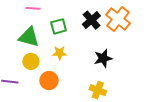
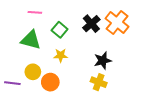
green square: (59, 26) -> (60, 30), turned -35
yellow circle: (31, 61) -> (33, 72), moved
yellow cross: (98, 90) -> (99, 82), moved

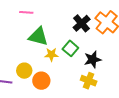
green square: (60, 30) -> (70, 48), moved
green triangle: (31, 40) -> (38, 36), moved

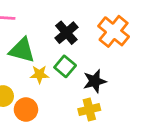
black cross: (82, 23) -> (66, 33), moved
yellow cross: (89, 81) -> (89, 110), turned -35

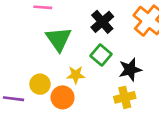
green triangle: (22, 50) -> (59, 39), turned 40
yellow star: (39, 74) -> (76, 75), moved

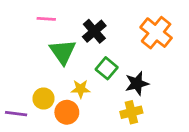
black cross: (102, 22) -> (94, 31), moved

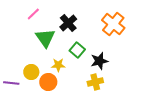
pink line: (46, 19) -> (33, 14), turned -48

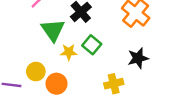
black star: (99, 61) -> (138, 58), moved
yellow star: (58, 65) -> (69, 52), moved

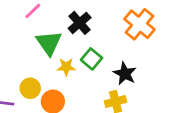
black star: (138, 58) -> (125, 74), moved, turned -30

